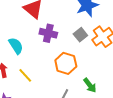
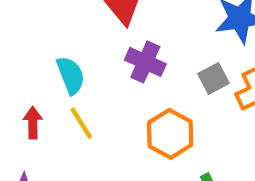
yellow line: (25, 75) -> (81, 123), moved

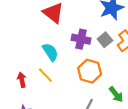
purple cross: (145, 62) -> (81, 39), moved
cyan semicircle: (71, 75) -> (50, 52), moved

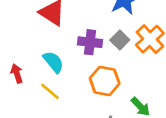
red arrow: (22, 80) -> (17, 74), moved

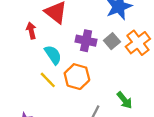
red arrow: (17, 74) -> (31, 31), moved
orange hexagon: (105, 81) -> (77, 77), moved

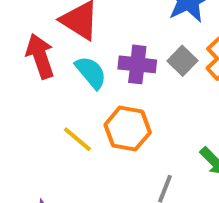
red arrow: (31, 31) -> (40, 56), size x1.5
cyan semicircle: (53, 55) -> (91, 72), moved

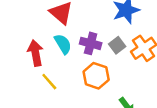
red arrow: (40, 56) -> (35, 53), moved
orange hexagon: (128, 129) -> (96, 76), moved

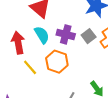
orange hexagon: (96, 76) -> (57, 62), moved

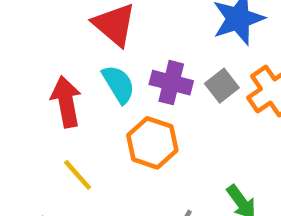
yellow line: (30, 67) -> (78, 175), moved

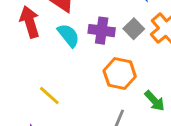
red arrow: (66, 102) -> (30, 22), moved
orange hexagon: (152, 143) -> (120, 74), moved

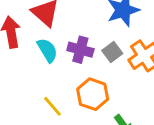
yellow line: (49, 96) -> (53, 106), moved

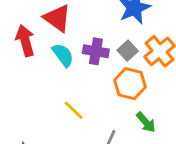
orange hexagon: (93, 94) -> (130, 84), moved

